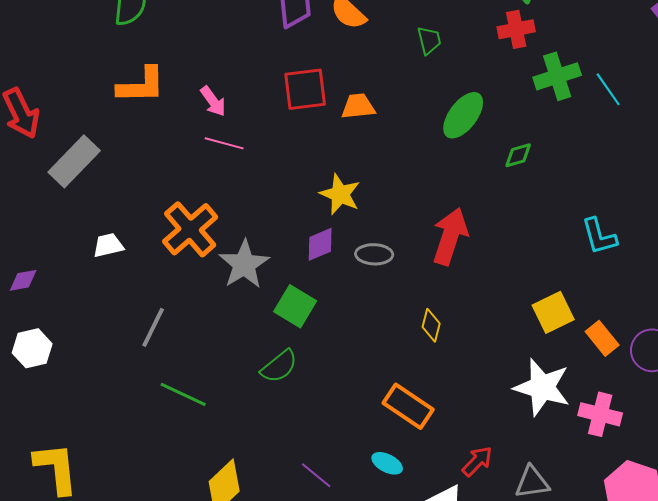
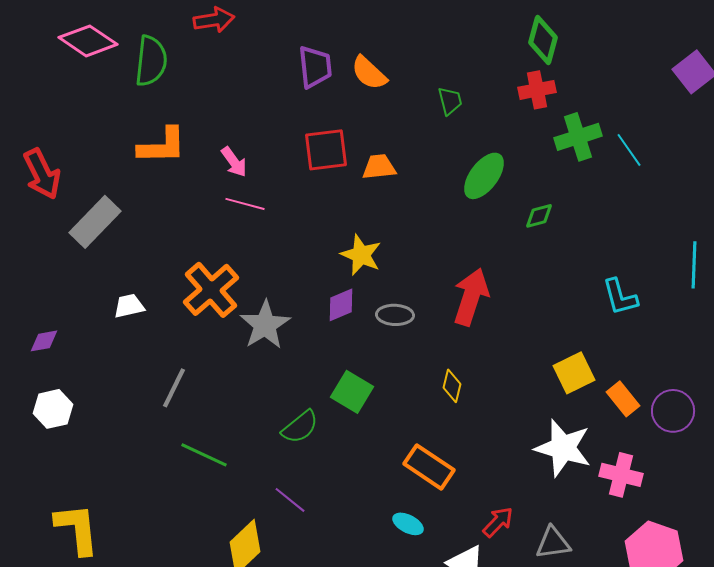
green square: (295, 306) -> (352, 392), moved
purple line: (316, 475) -> (290, 500), moved

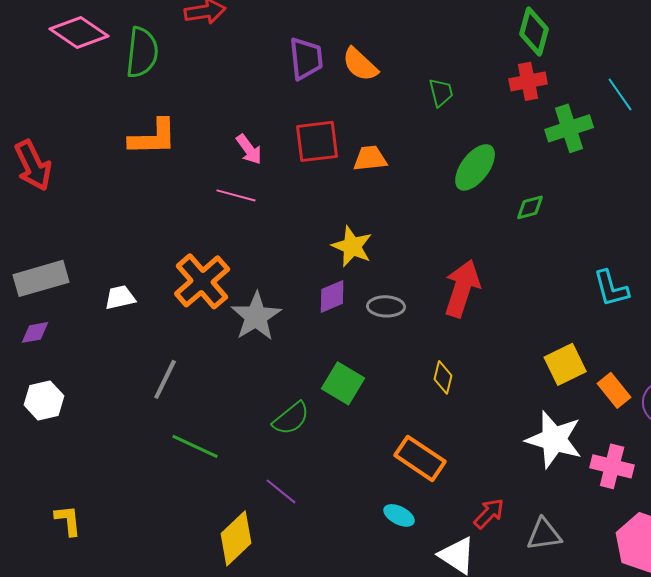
cyan line: (629, 150) -> (620, 94), moved
pink arrow: (234, 162) -> (249, 149), moved
gray rectangle: (95, 222) -> (41, 278), moved, turned 30
yellow L-shape: (77, 529) -> (68, 520), size x0.6

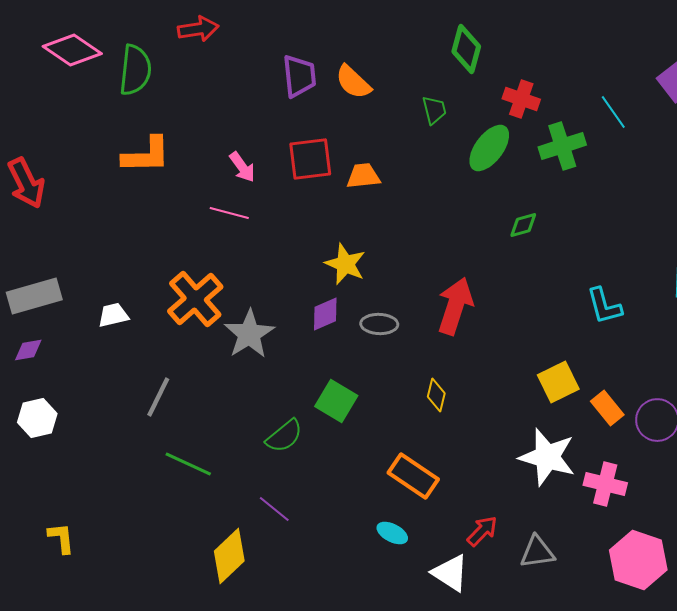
green diamond: (534, 31) -> (466, 49), moved
red cross: (528, 81) -> (521, 99), turned 30
green ellipse: (475, 167) -> (489, 148), moved

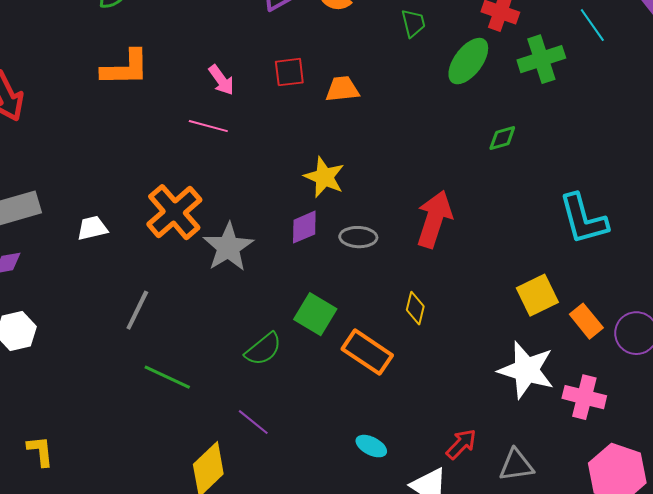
red square: (310, 159) -> (289, 72), size x0.7
cyan L-shape: (604, 306) -> (583, 219), size x1.4
orange rectangle: (413, 476) -> (367, 352), moved

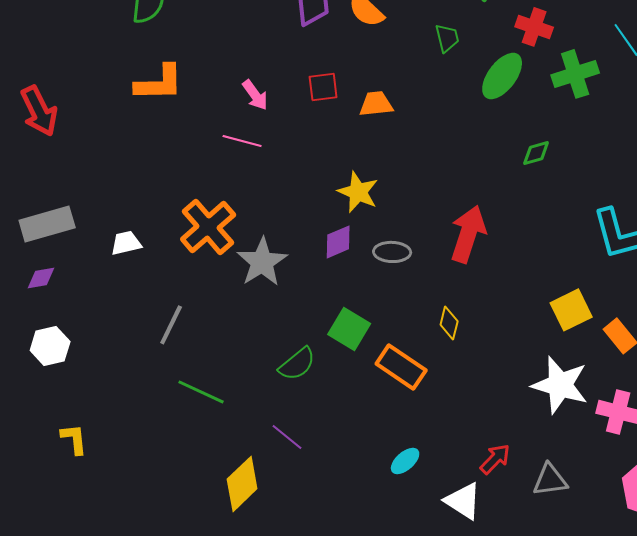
cyan ellipse: (371, 446) -> (405, 461), turned -68
yellow L-shape: (40, 451) -> (74, 439), moved

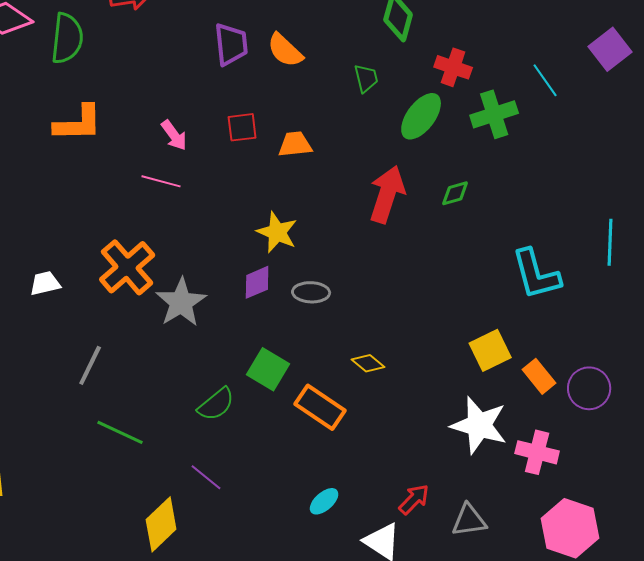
red arrow: (468, 234) -> (387, 194), moved
yellow diamond: (449, 323) -> (368, 363), turned -64

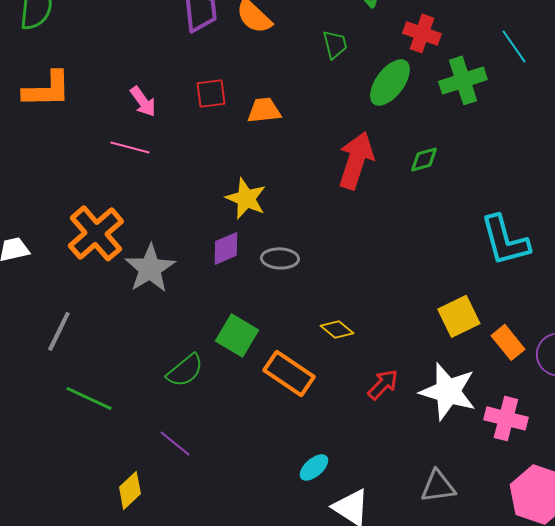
red arrow: (414, 499) -> (383, 384), moved
cyan ellipse: (324, 501) -> (314, 467), moved
yellow diamond: (161, 524) -> (130, 490), size x0.7

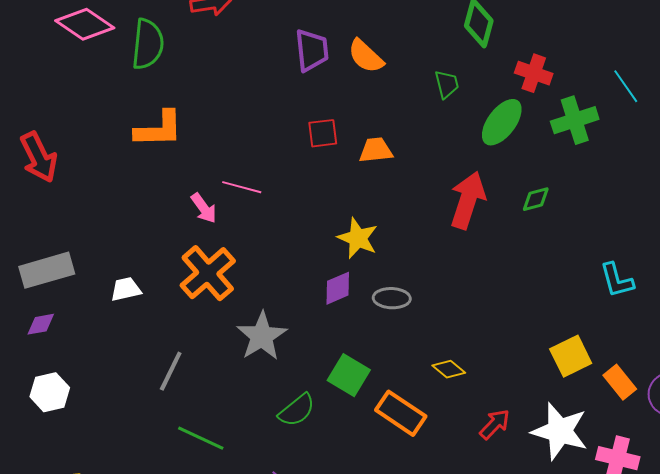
pink arrow: (143, 101) -> (204, 208), moved
cyan L-shape: (505, 240) -> (617, 280), size x0.7
gray star: (150, 268) -> (262, 336), moved

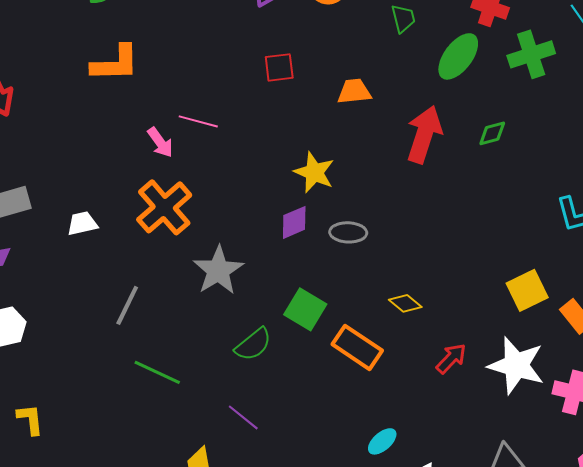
orange trapezoid: (376, 150) -> (354, 91), moved

